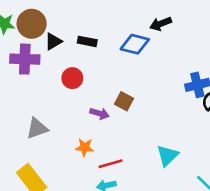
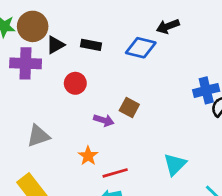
orange star: (85, 147) -> (88, 156), turned 30

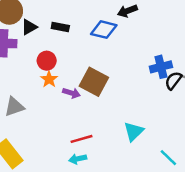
brown square: (129, 107) -> (94, 82), size x1.6
orange star: (88, 156) -> (49, 79), moved

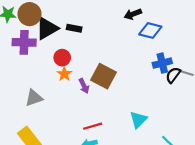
black triangle: (29, 27) -> (47, 28), size x1.6
blue diamond: (104, 30) -> (150, 30), moved
purple arrow: (71, 93) -> (84, 86), turned 48

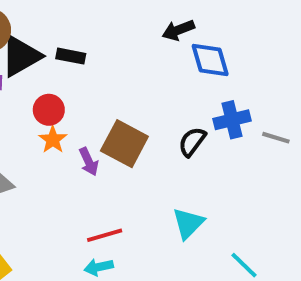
blue diamond: (150, 30) -> (210, 60), turned 60
black semicircle: (173, 75) -> (192, 142), moved

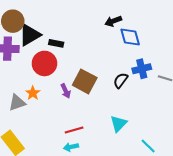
black rectangle: (71, 56) -> (56, 43), moved
red circle: (49, 110) -> (44, 63), size x1.5
orange star: (53, 140) -> (33, 93), moved

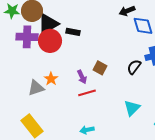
red circle: (44, 63) -> (50, 41), moved
brown square: (85, 81) -> (100, 68), size x0.6
red line: (74, 130) -> (87, 93), moved

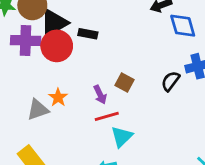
cyan triangle: (132, 108) -> (122, 137), moved

